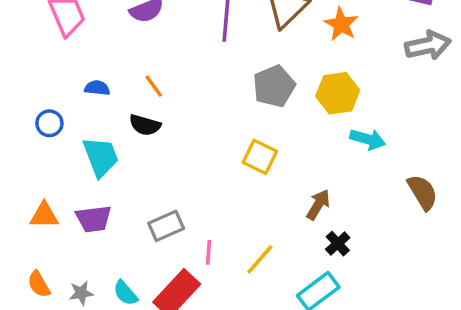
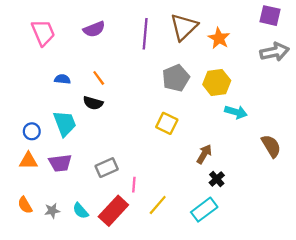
blue circle: (49, 123) -> (32, 131), moved
yellow line: (260, 259) -> (158, 205), moved

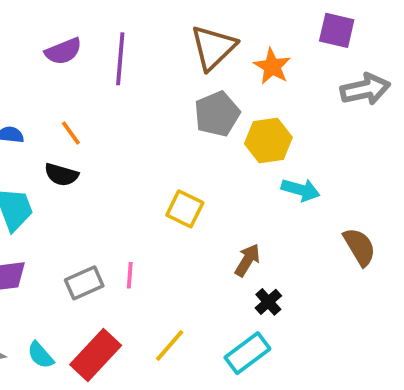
purple square: (270, 16) -> (337, 30), moved
purple line: (145, 34) -> (120, 59), moved
gray pentagon: (176, 78) -> (217, 114), moved
pink line: (134, 185) -> (130, 275), moved

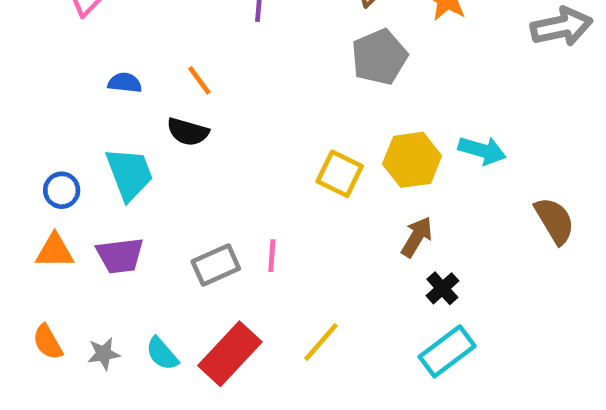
yellow hexagon: (268, 140) -> (412, 160), moved
cyan rectangle: (247, 353) -> (447, 351), moved

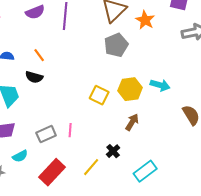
black cross: (442, 288) -> (113, 151), moved
cyan semicircle: (162, 354) -> (20, 156), moved, turned -77

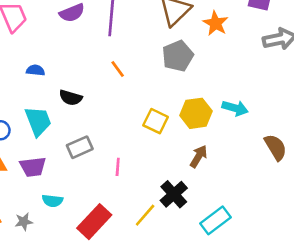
orange line: (39, 55) -> (118, 69), moved
gray rectangle: (46, 134) -> (80, 147), moved
black cross: (113, 151) -> (174, 194), size x1.5
cyan semicircle: (20, 156) -> (52, 201), turned 35

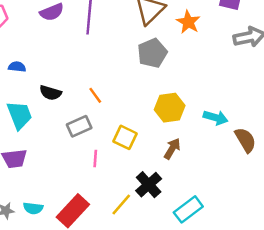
orange line: (118, 69) -> (95, 95), moved
cyan arrow: (235, 108) -> (216, 118), moved
yellow square: (156, 121) -> (125, 137), moved
gray rectangle: (80, 147) -> (79, 126), moved
cyan semicircle: (52, 201) -> (33, 208), moved

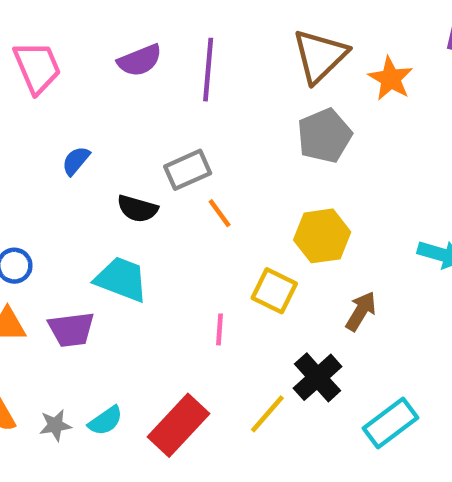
blue semicircle: (17, 67) -> (76, 161), turned -56
yellow hexagon: (170, 108) -> (322, 236), moved
cyan trapezoid: (20, 115) -> (121, 279), moved, turned -48
gray rectangle: (79, 126) -> (188, 170), moved
cyan semicircle: (33, 208) -> (106, 421), turned -42

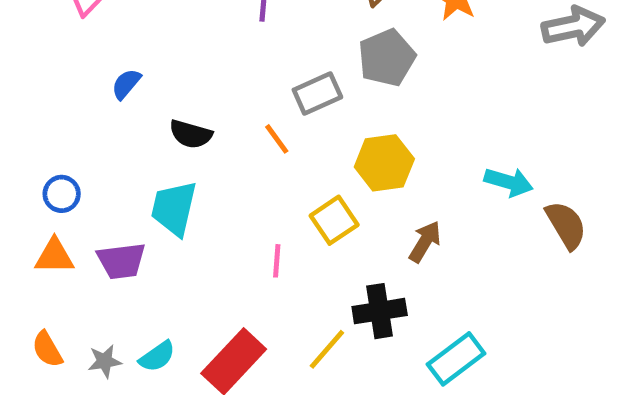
gray rectangle: (188, 170) -> (317, 94), moved
cyan trapezoid: (121, 279) -> (174, 208), turned -98
yellow square: (274, 291) -> (334, 220), turned 30
black cross: (318, 377) -> (380, 311), turned 33

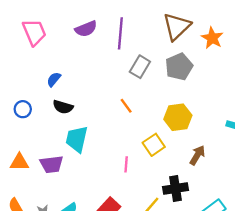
gray rectangle: (317, 94) -> (140, 67), moved, turned -35
black semicircle: (191, 134) -> (63, 107), moved
blue circle: (62, 194) -> (23, 109), moved

